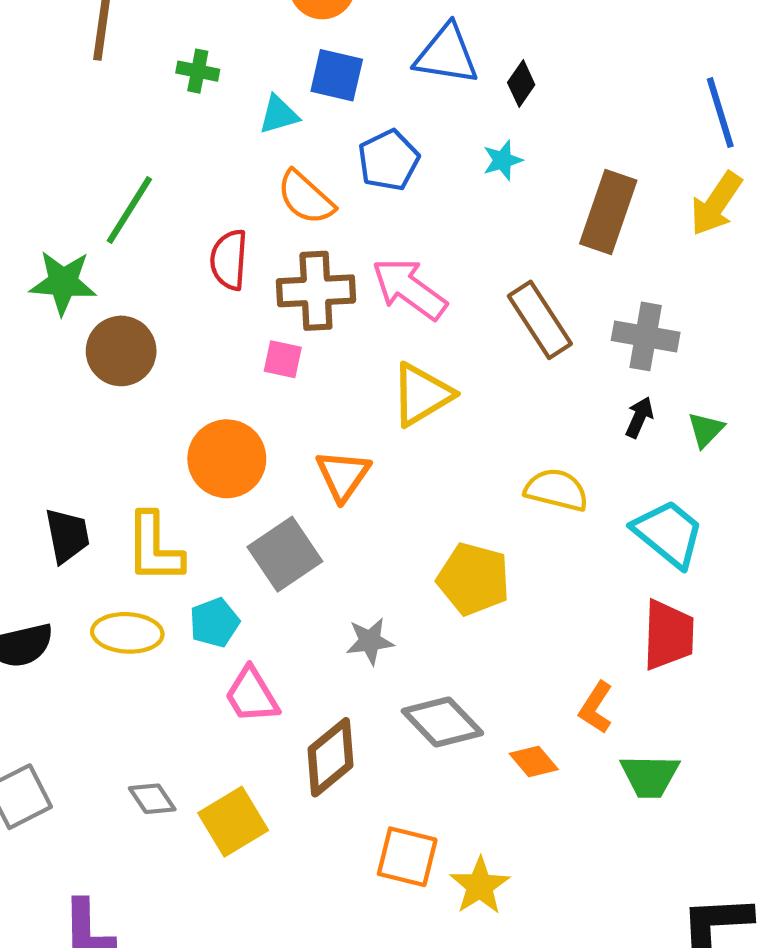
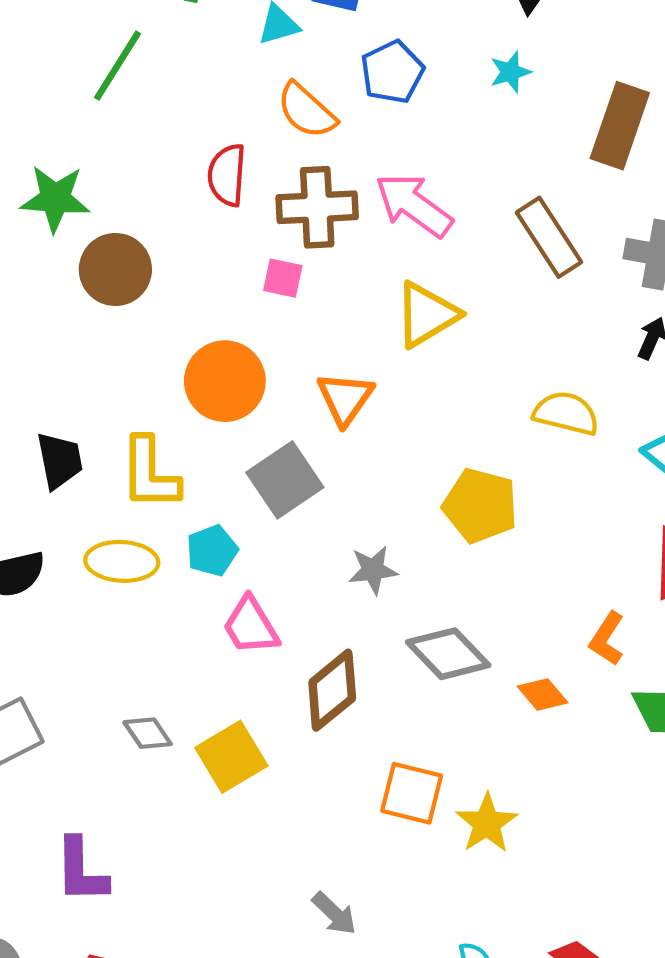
green line: (129, 210) -> (118, 66), moved

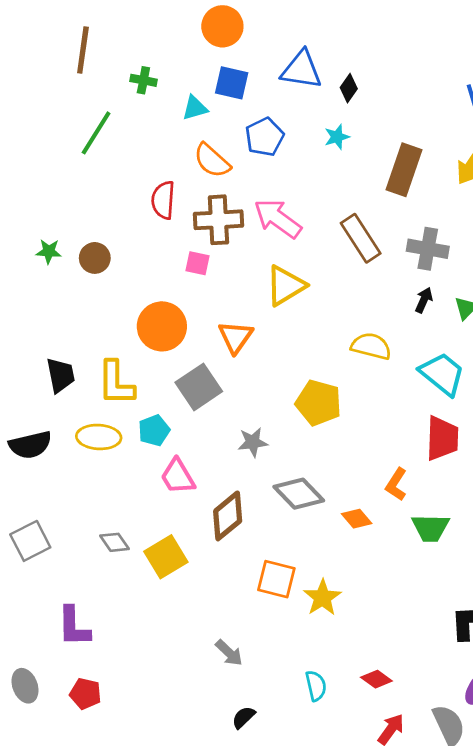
green star: (55, 199) -> (49, 251), moved, size x0.6
brown circle: (115, 269) -> (95, 258), size x0.7

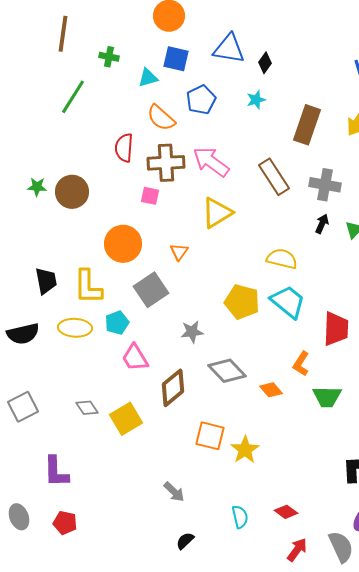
brown circle: (95, 258) -> (72, 192), size x1.4
orange triangle: (236, 337) -> (179, 252), size x0.7
cyan trapezoid: (442, 374) -> (288, 302), moved

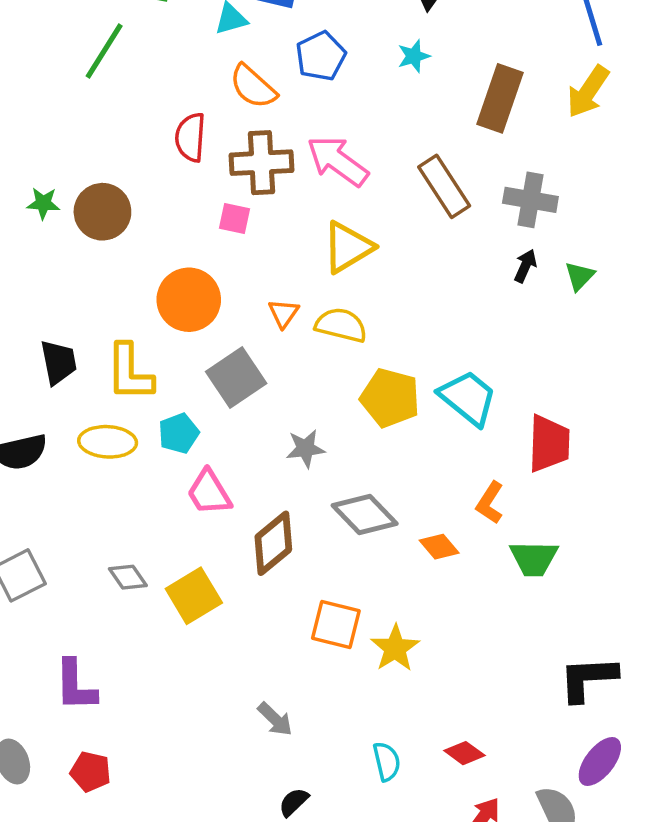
yellow semicircle: (282, 259) -> (341, 325), moved

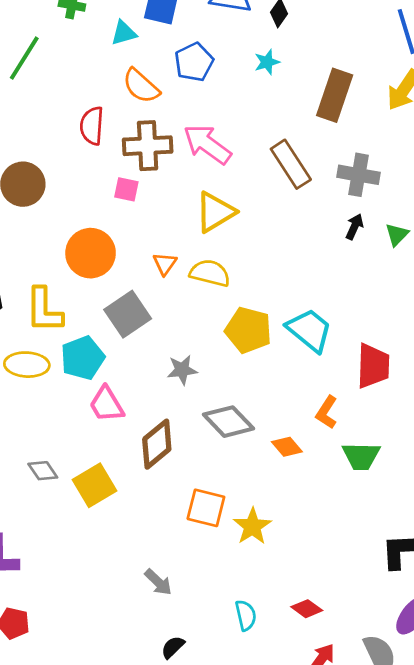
cyan pentagon: (179, 433) -> (83, 358), size x1.4

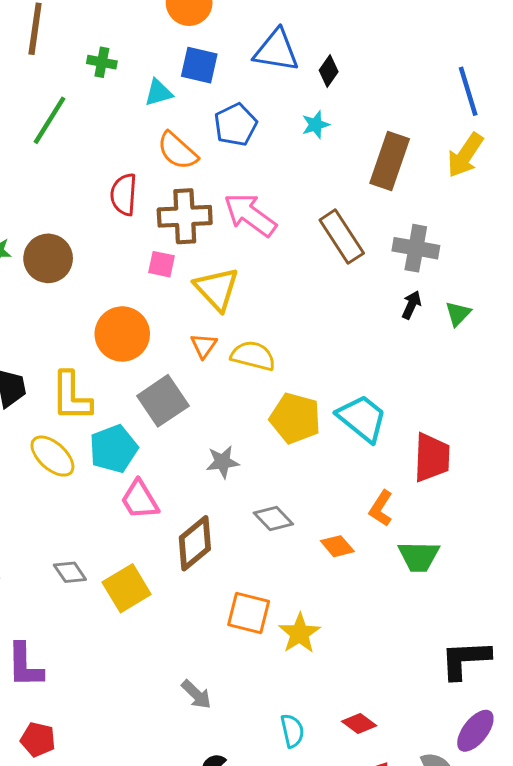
yellow triangle: (215, 212) -> (217, 289), moved, turned -42
yellow ellipse: (27, 365) -> (52, 456), turned 39
gray diamond: (228, 422) -> (273, 519), size x0.7

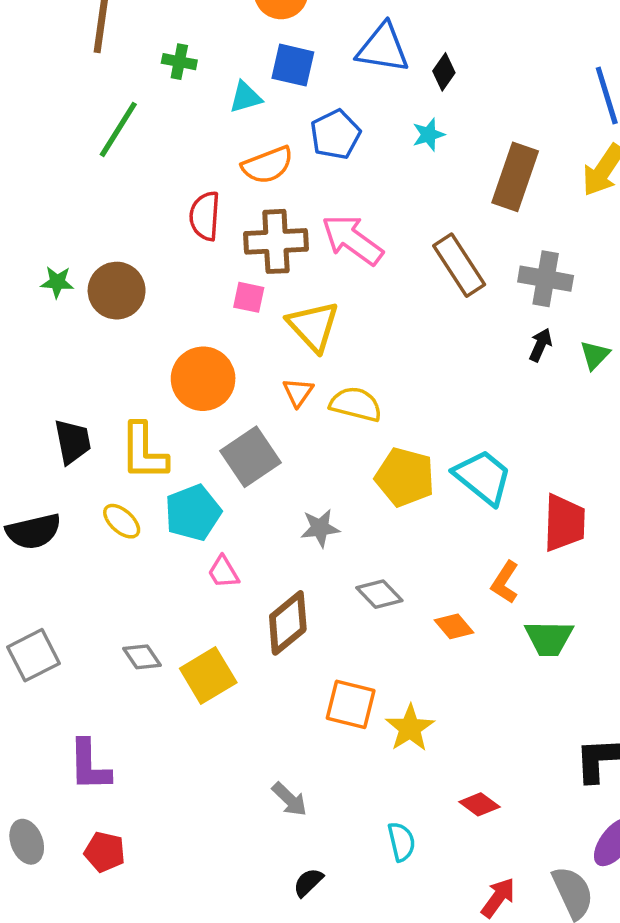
orange semicircle: (177, 151) -> (267, 165), turned -63
yellow ellipse: (52, 456) -> (122, 521), size x0.7
pink trapezoid: (140, 500) -> (223, 572), size x0.7
red diamond: (359, 723) -> (479, 804), moved

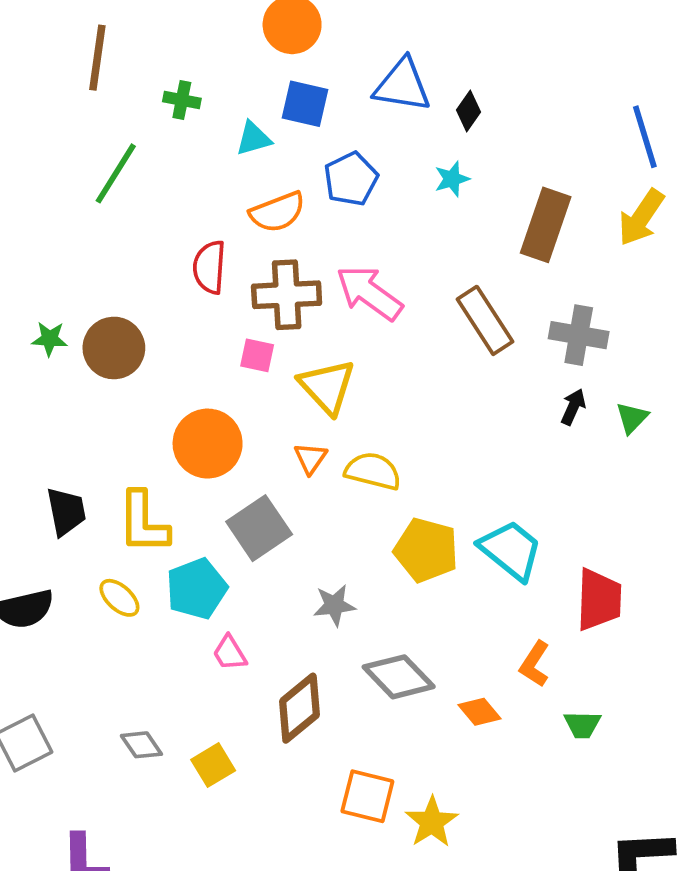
gray diamond: (379, 594) -> (399, 677), size x1.4
green trapezoid: (549, 638) -> (582, 725), size x0.7
yellow square: (208, 676) -> (213, 765), size x0.7

